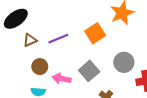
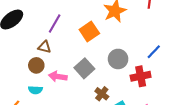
purple line: (58, 39) -> (55, 23), moved, turned -36
brown triangle: (30, 40) -> (44, 47), moved, turned 40

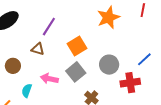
orange square: (89, 31) -> (77, 46), moved
brown circle: (36, 65) -> (13, 66), moved
cyan semicircle: (35, 90) -> (27, 91), turned 104

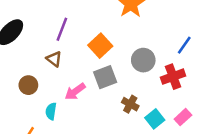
brown triangle: (38, 49) -> (54, 59), turned 32
gray square: (76, 72) -> (105, 77), turned 30
pink arrow: (49, 79) -> (75, 92), turned -36

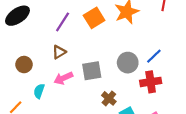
blue line: (184, 45) -> (154, 56), moved
orange square: (100, 46) -> (94, 18), moved
brown triangle: (54, 59) -> (59, 52), moved, turned 40

